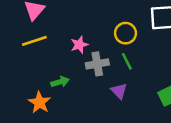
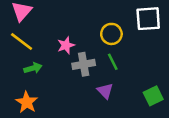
yellow line: (34, 41) -> (22, 41), turned 55
green arrow: (60, 82) -> (33, 68), moved

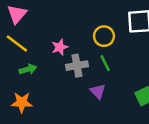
orange star: (27, 102) -> (22, 102), turned -30

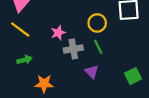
green arrow: (28, 69) -> (25, 60), moved
orange star: (22, 102) -> (44, 84), moved

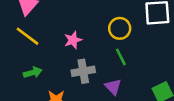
gray cross: (73, 49) -> (83, 71), moved

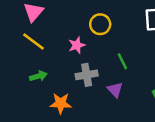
yellow circle: (120, 28) -> (100, 24), moved

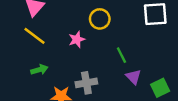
gray cross: (87, 75) -> (86, 83), moved
purple triangle: (115, 90) -> (134, 77), moved

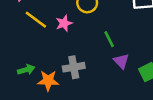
yellow line: (35, 36) -> (36, 20), moved
green arrow: (39, 70) -> (26, 70), moved

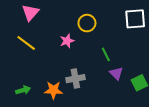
yellow line: (36, 20) -> (26, 43), moved
green arrow: (26, 70) -> (23, 90), moved

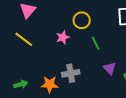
green line: (106, 54) -> (96, 43), moved

